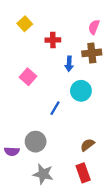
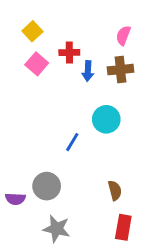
blue arrow: (69, 64) -> (88, 71), moved
pink square: (28, 77) -> (37, 64), moved
brown semicircle: (87, 145) -> (115, 190), turned 112
red rectangle: (83, 173) -> (123, 227), moved, turned 30

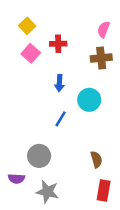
blue arrow: (88, 71) -> (59, 83), moved
purple semicircle: (15, 199) -> (16, 179), moved

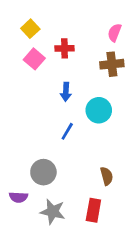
red rectangle: (104, 190) -> (93, 210), moved

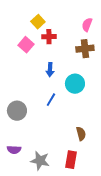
yellow square: (30, 29) -> (38, 22), moved
gray circle: (43, 172) -> (17, 111), moved

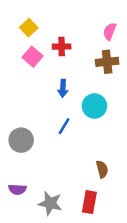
yellow square: (38, 22) -> (29, 28), moved

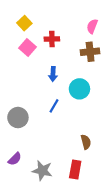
purple semicircle: (17, 189) -> (15, 159), turned -48

